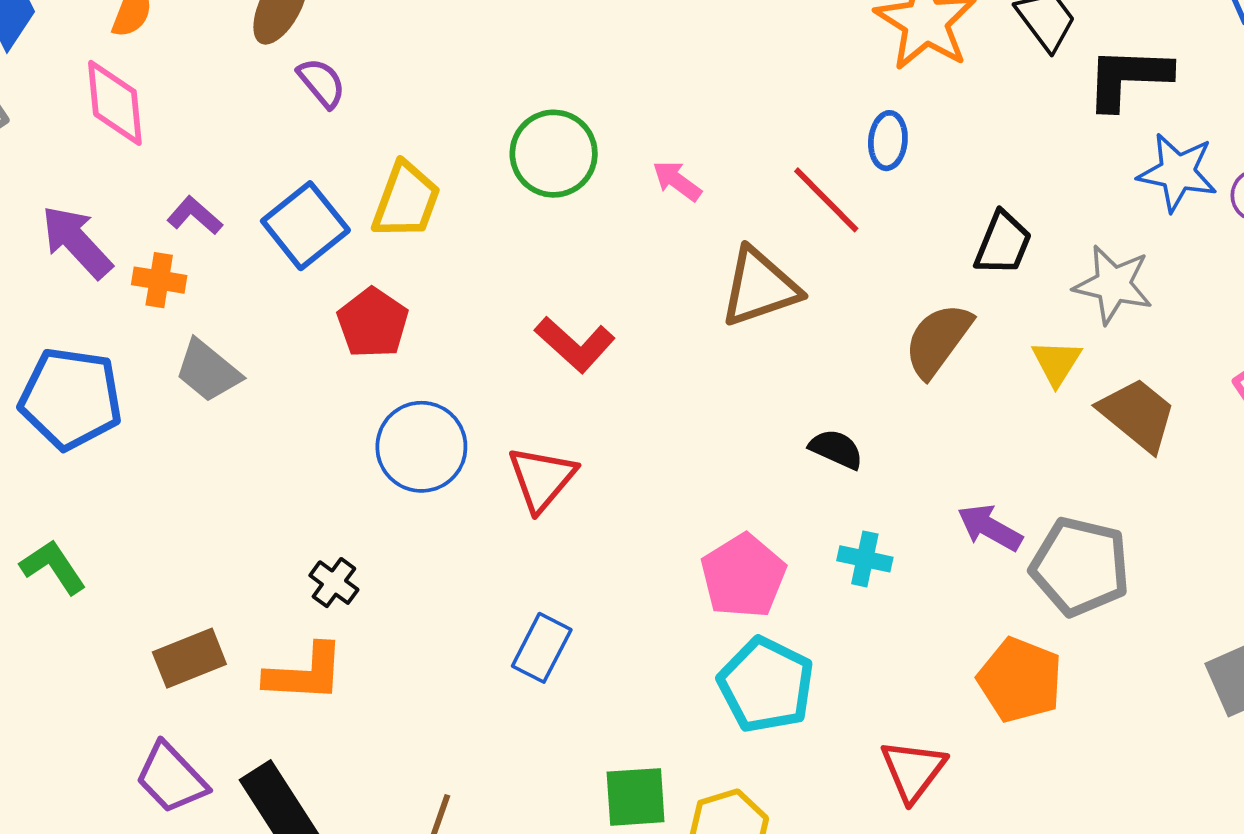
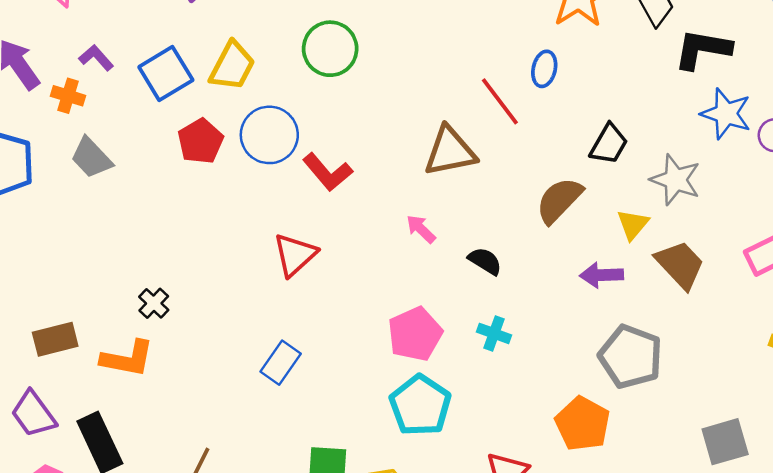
pink arrow: (677, 181) -> (421, 229), moved
blue circle: (421, 447) -> (269, 135), moved
purple arrow: (990, 528) -> (601, 275), moved, turned -39

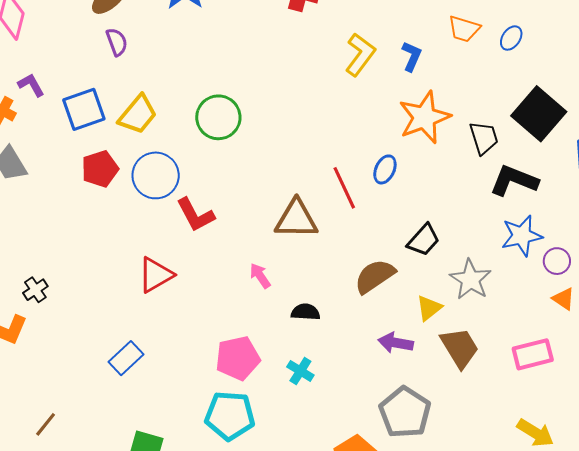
blue star: (726, 114) -> (522, 236), turned 30
black semicircle: (485, 261) -> (306, 312), turned -40
cyan pentagon: (420, 405) -> (230, 416), turned 30

